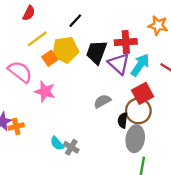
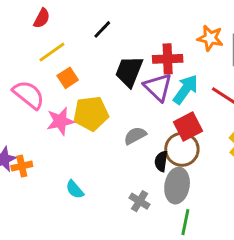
yellow pentagon: (65, 50) -> (91, 113), moved
pink star: (45, 91) -> (60, 121), turned -30
gray cross: (71, 147) -> (140, 201), moved

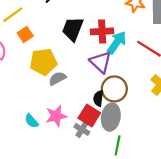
red cross: (168, 59) -> (102, 31), moved
purple triangle: (158, 87) -> (101, 62), moved
pink star: (60, 121) -> (56, 116), moved
red square: (188, 127) -> (89, 116), moved, turned -30
gray semicircle: (135, 136) -> (57, 78), moved

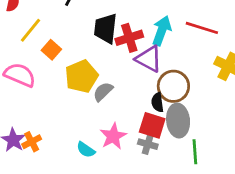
red cross: (102, 31) -> (129, 38), moved

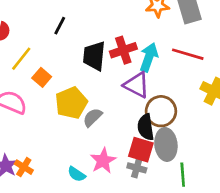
red cross: (129, 38) -> (123, 50), moved
black semicircle: (157, 102) -> (146, 127), size x1.4
orange cross: (32, 142) -> (24, 167), turned -30

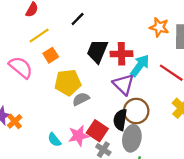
red square: (141, 150) -> (97, 131), moved

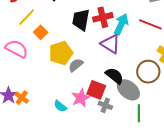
brown circle: (136, 111) -> (148, 72), moved
black semicircle: (120, 120) -> (114, 76), turned 132
gray ellipse: (132, 138) -> (128, 90), turned -50

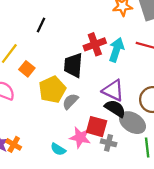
black trapezoid: (81, 20) -> (73, 65), moved
purple triangle: (110, 44) -> (113, 90), moved
pink star: (81, 98) -> (80, 137), turned -30

